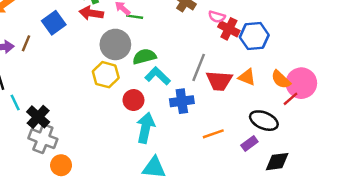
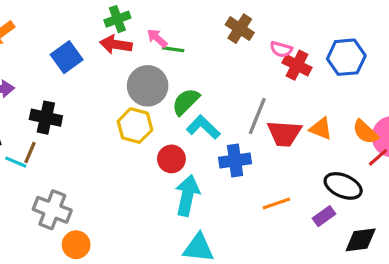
blue hexagon: (254, 36) -> (346, 57), moved
brown line: (26, 43) -> (30, 153), moved
green semicircle: (144, 57) -> (186, 102), turned -30
cyan line: (15, 102) -> (16, 162), turned -42
black cross: (38, 117) -> (46, 118), moved, turned -30

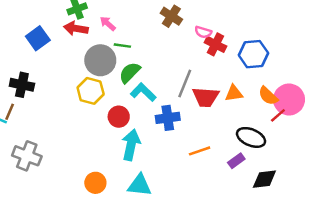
green line: (173, 49) -> (122, 46), moved
blue hexagon: (346, 57) -> (253, 54), moved
orange triangle: (321, 129) -> (234, 93), turned -30
orange circle: (76, 245) -> (95, 183), moved

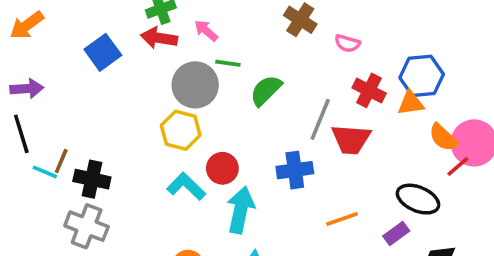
red cross: (215, 44) -> (369, 90), moved
green semicircle: (130, 73) -> (266, 90), moved
black cross: (22, 85) -> (92, 179), moved
cyan L-shape: (143, 92) -> (186, 186), moved
orange triangle: (234, 93) -> (411, 103), moved

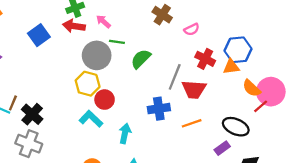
pink semicircle: (347, 43) -> (192, 29), turned -42
red circle: (222, 168) -> (105, 100), moved
black cross: (92, 179) -> (32, 114), turned 30
cyan arrow: (240, 210) -> (125, 133), size x0.7
orange line: (342, 219) -> (192, 123), moved

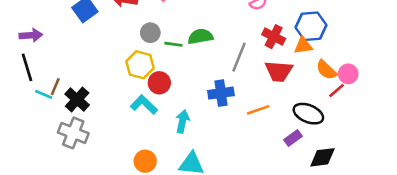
green line: (117, 42) -> (173, 44), moved
gray circle: (97, 55) -> (150, 33), size x0.6
green semicircle: (141, 59) -> (200, 37), turned 35
red trapezoid: (194, 89) -> (279, 71), moved
pink circle: (271, 92) -> (348, 74), size x0.6

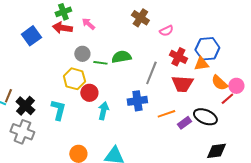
cyan L-shape: (144, 105) -> (58, 110), moved, turned 60
cyan arrow: (182, 121) -> (103, 111), moved
purple rectangle: (293, 138) -> (184, 123), moved

